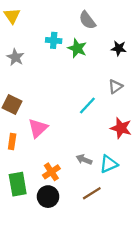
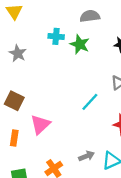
gray semicircle: (87, 20) -> (90, 16), turned 120
gray arrow: (84, 159) -> (87, 156), turned 136

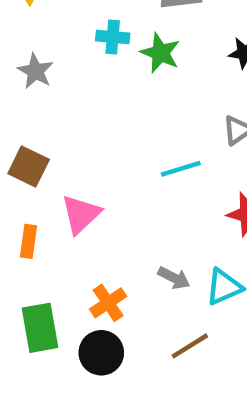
cyan line: (90, 102) -> (181, 169), turned 30
gray arrow: (87, 156) -> (174, 278), turned 49

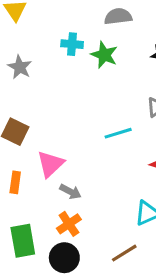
gray arrow: (174, 278) -> (70, 192), moved

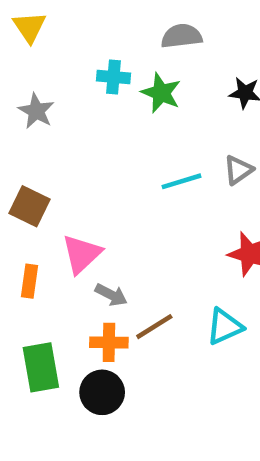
cyan line: (118, 133) -> (182, 181), moved
orange cross: (69, 224) -> (109, 342), turned 35
brown line: (124, 253) -> (154, 327), moved

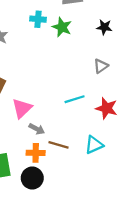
cyan line: (182, 181) -> (75, 99), moved
brown line: (154, 327) -> (59, 145), turned 48

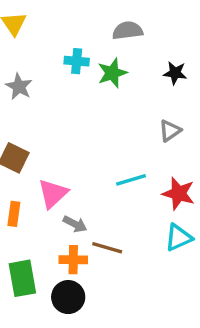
green star: (62, 27) -> (112, 73), turned 30
cyan triangle: (94, 145) -> (179, 238), moved

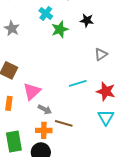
cyan cross: (77, 61) -> (46, 13), turned 32
green star: (112, 73) -> (60, 29), moved
black star: (175, 73) -> (87, 20), moved
cyan triangle: (179, 238) -> (106, 117), turned -36

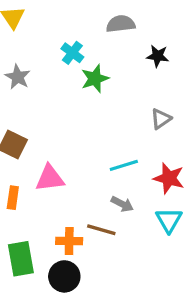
black star: (87, 20) -> (158, 56), moved
pink triangle: (32, 91) -> (50, 178), turned 36
gray arrow: (45, 109) -> (122, 204), moved

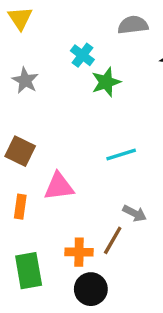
cyan line: (124, 165) -> (121, 154), moved
brown line: (101, 230) -> (113, 240), turned -76
black circle: (64, 276) -> (91, 289), moved

